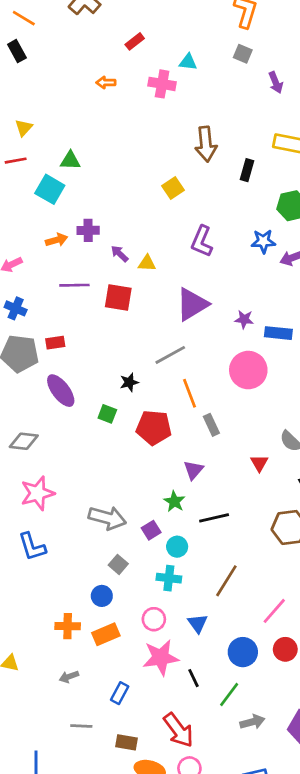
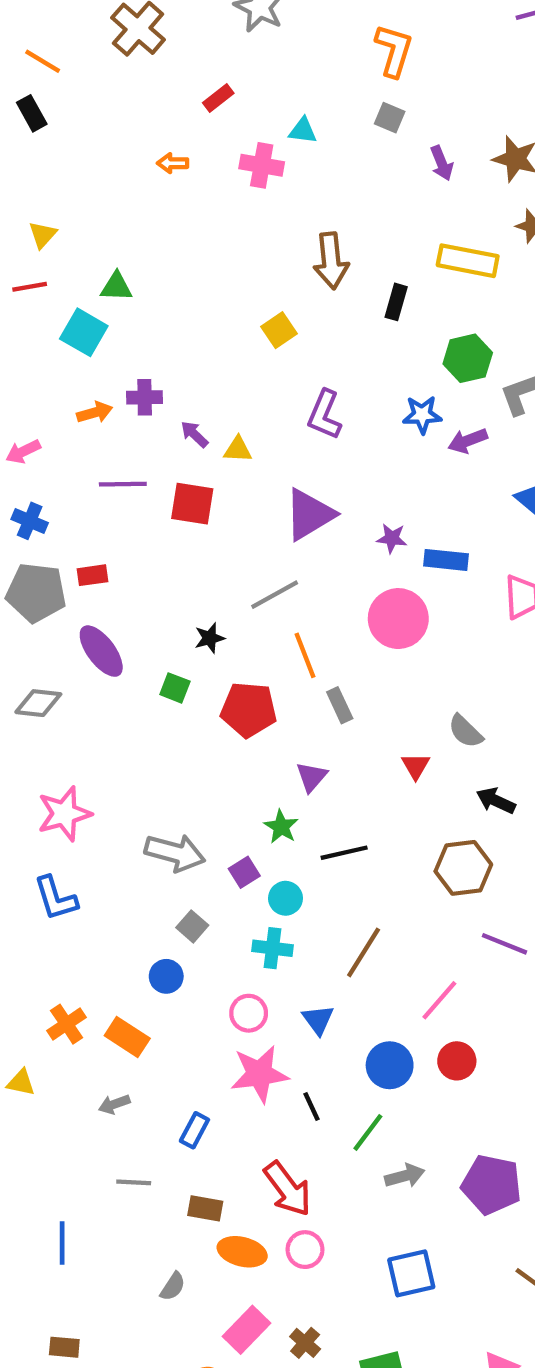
gray diamond: (24, 441) -> (38, 703), moved
orange cross: (68, 626) -> (66, 1024), moved, turned -35
orange rectangle: (106, 634) -> (127, 1037), moved, turned 56

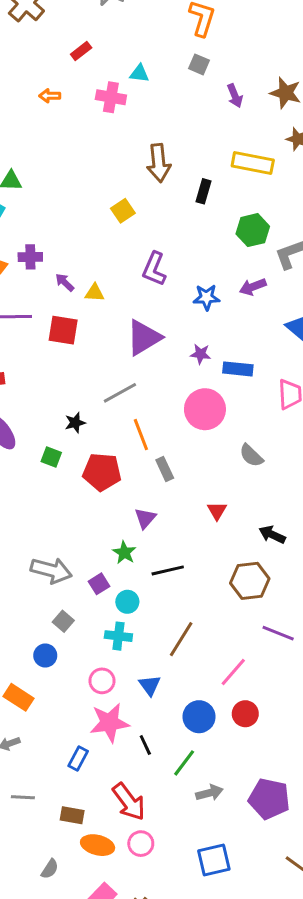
blue star: (422, 415) -> (206, 297), moved
gray semicircle: (465, 731) -> (251, 456), moved
blue rectangle: (194, 1130) -> (78, 758), moved

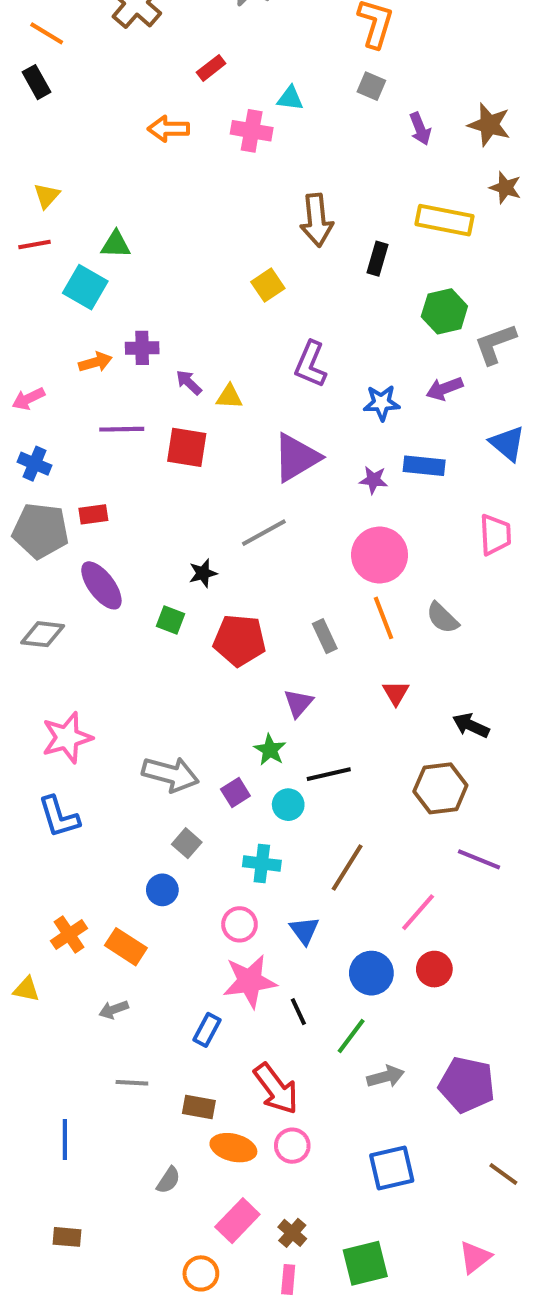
orange arrow: (50, 96) -> (168, 129), size x1.4
blue rectangle: (238, 369) -> (424, 466), moved
orange line: (141, 435) -> (384, 618), moved
cyan circle: (127, 602) -> (288, 805), moved

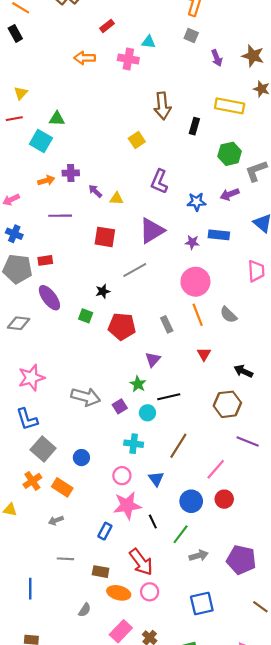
red square: (187, 447) -> (105, 237), moved
gray square: (187, 843) -> (43, 449), moved, size x1.6

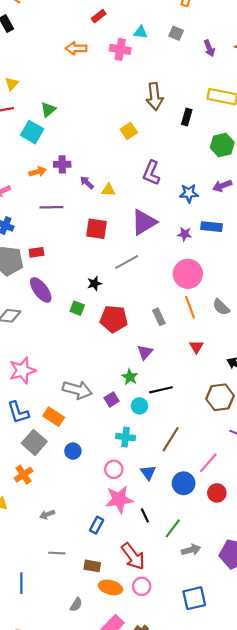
gray square: (191, 36) -> (176, 33), moved
green triangle: (57, 119) -> (48, 110), turned -42
orange rectangle: (62, 487) -> (54, 417), moved
blue circle: (191, 501) -> (184, 483), moved

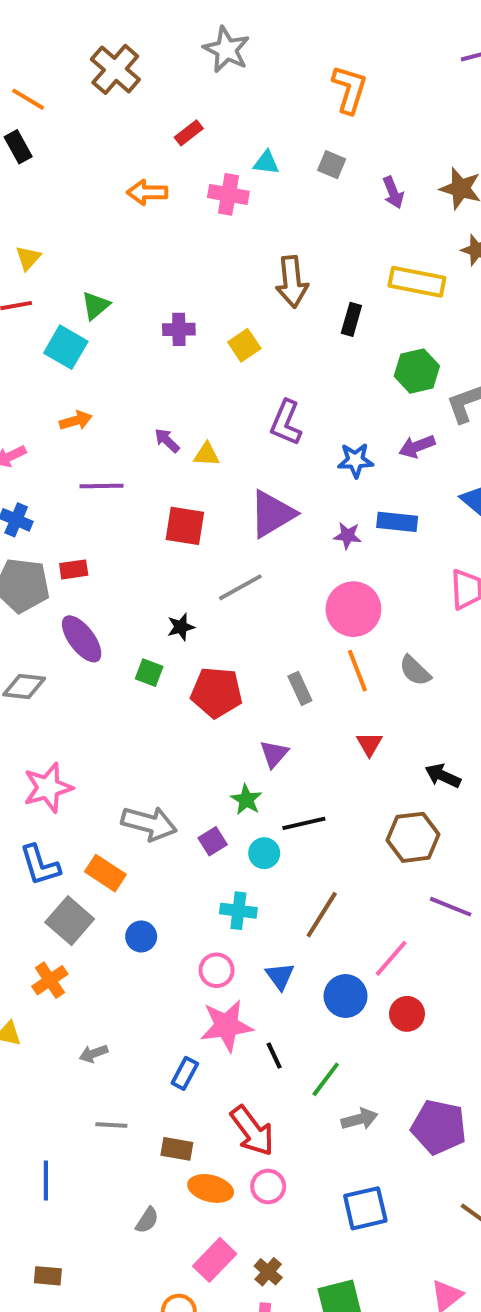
purple cross: (62, 164) -> (179, 329), moved

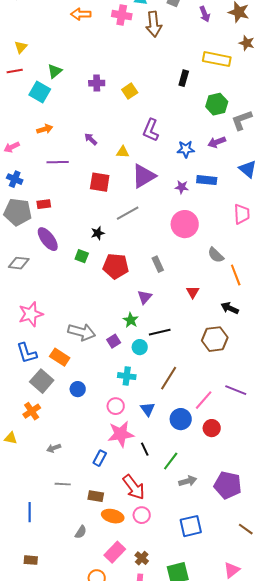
brown arrow: (292, 282) -> (154, 24), moved
yellow triangle: (207, 454) -> (123, 152), moved
orange line: (357, 671) -> (236, 275), moved
purple line: (451, 907) -> (236, 390), moved

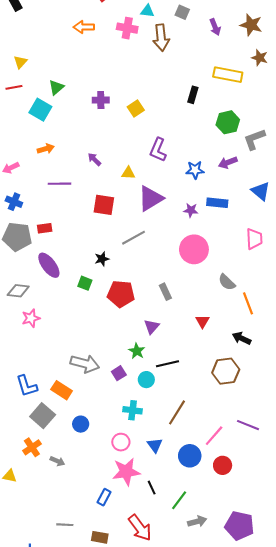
pink star: (31, 314) -> (31, 318), moved, size x0.7
gray arrow: (54, 448) -> (57, 461), moved, turned -136

